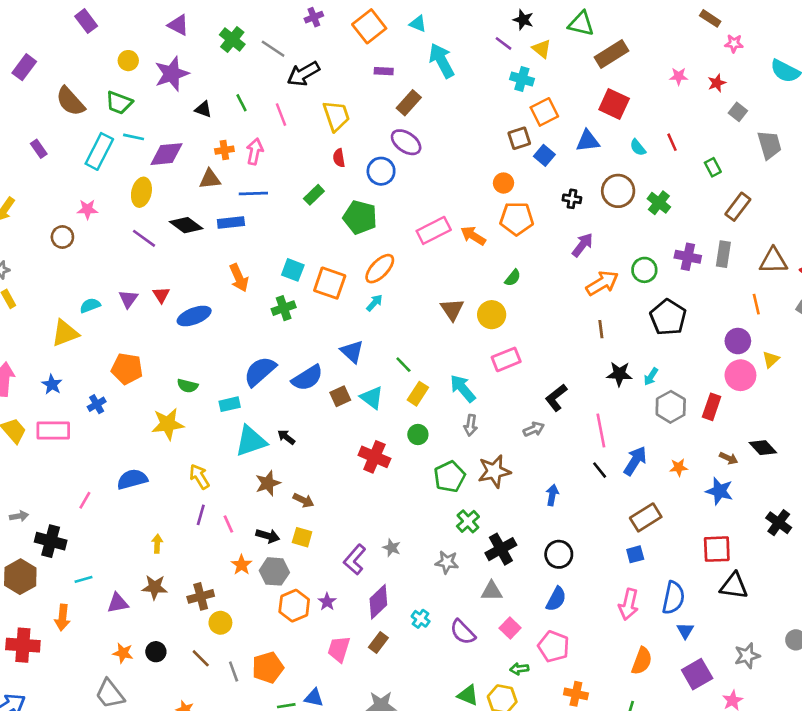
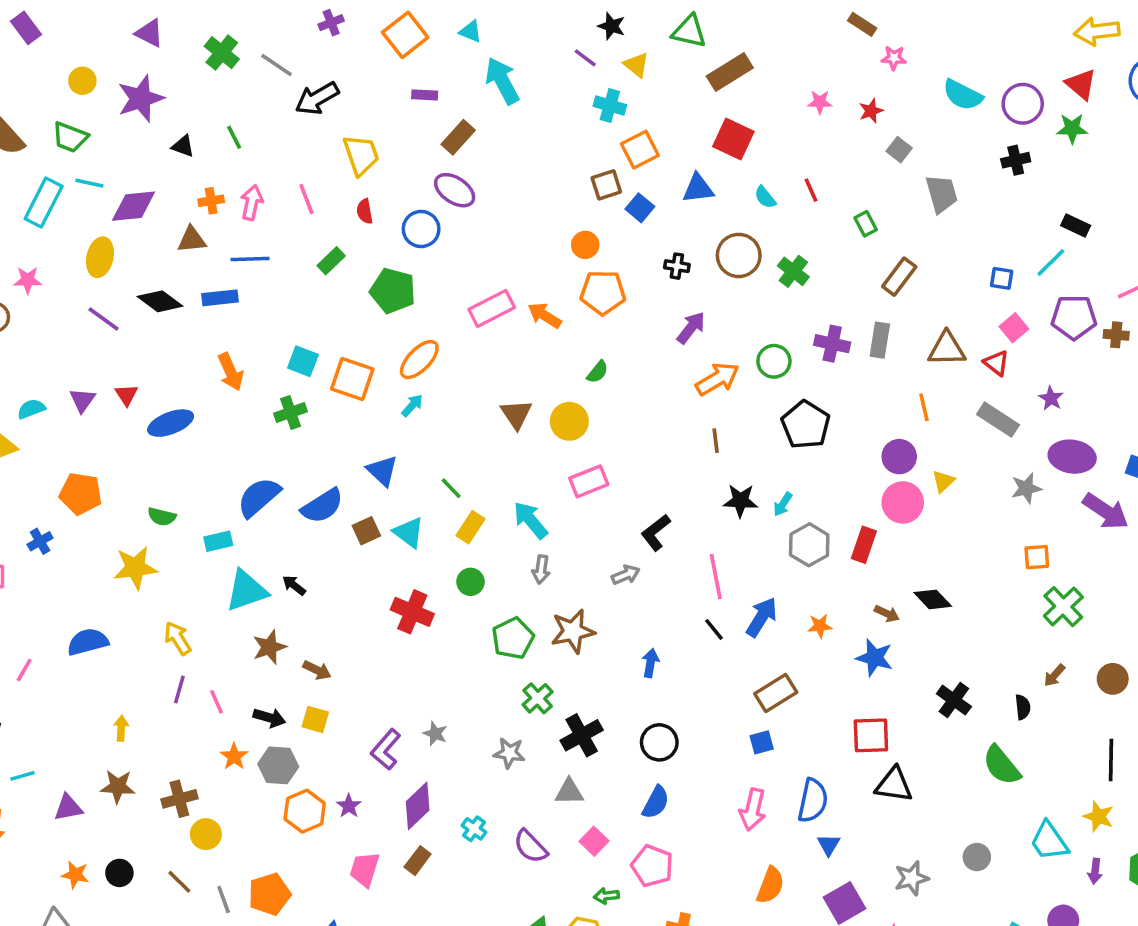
pink line: (281, 115) -> (306, 199), moved

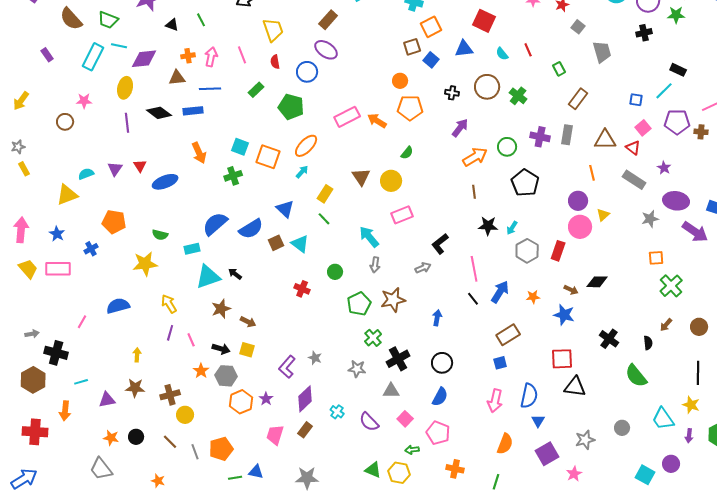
purple line: (104, 319) -> (127, 123), turned 48
yellow rectangle: (471, 527) -> (325, 194), moved
black diamond: (933, 599) -> (597, 282), turned -45
red cross: (412, 612) -> (302, 289), size x0.7

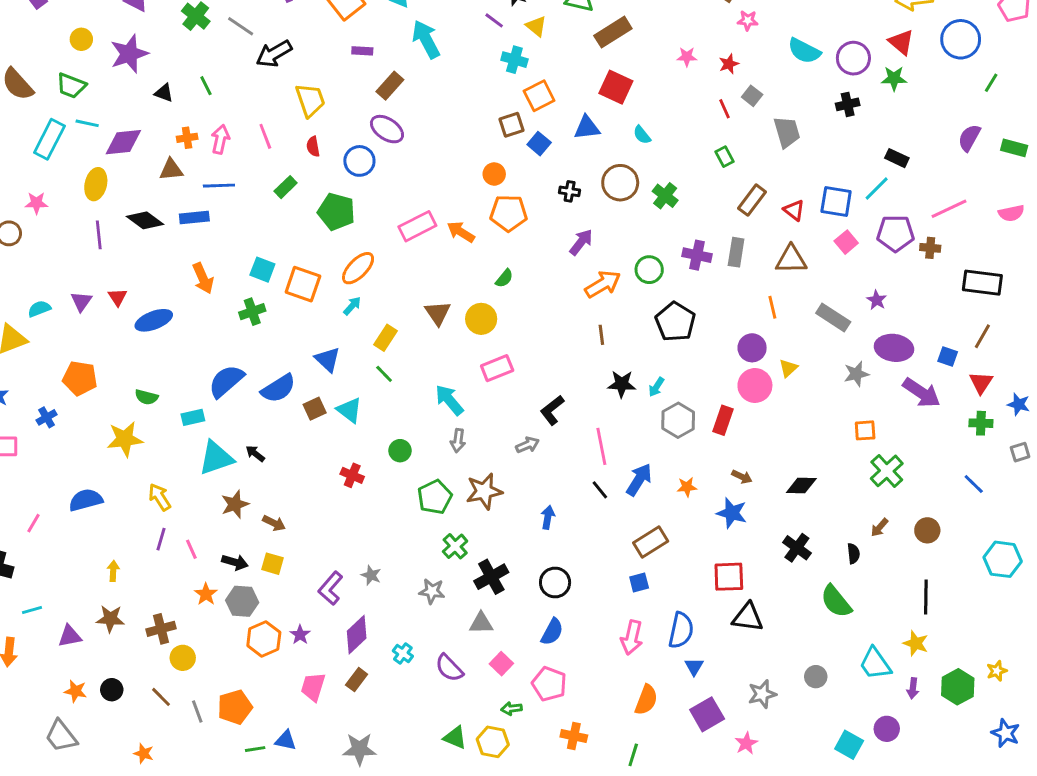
red line: (528, 50) -> (725, 109), moved
blue square: (636, 100) -> (836, 202), size x1.6
red triangle: (633, 148) -> (794, 210), moved
black diamond: (597, 282) -> (801, 485), moved

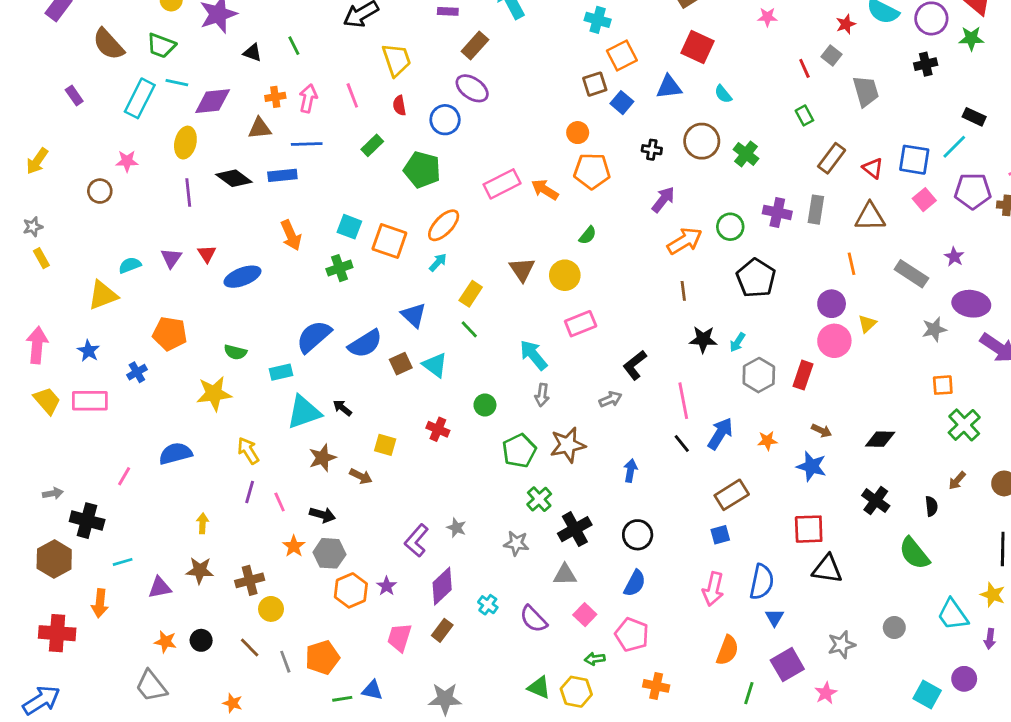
red star: (729, 64) -> (846, 24), moved
yellow square: (273, 564) -> (385, 445), moved
green line: (633, 755) -> (749, 693), moved

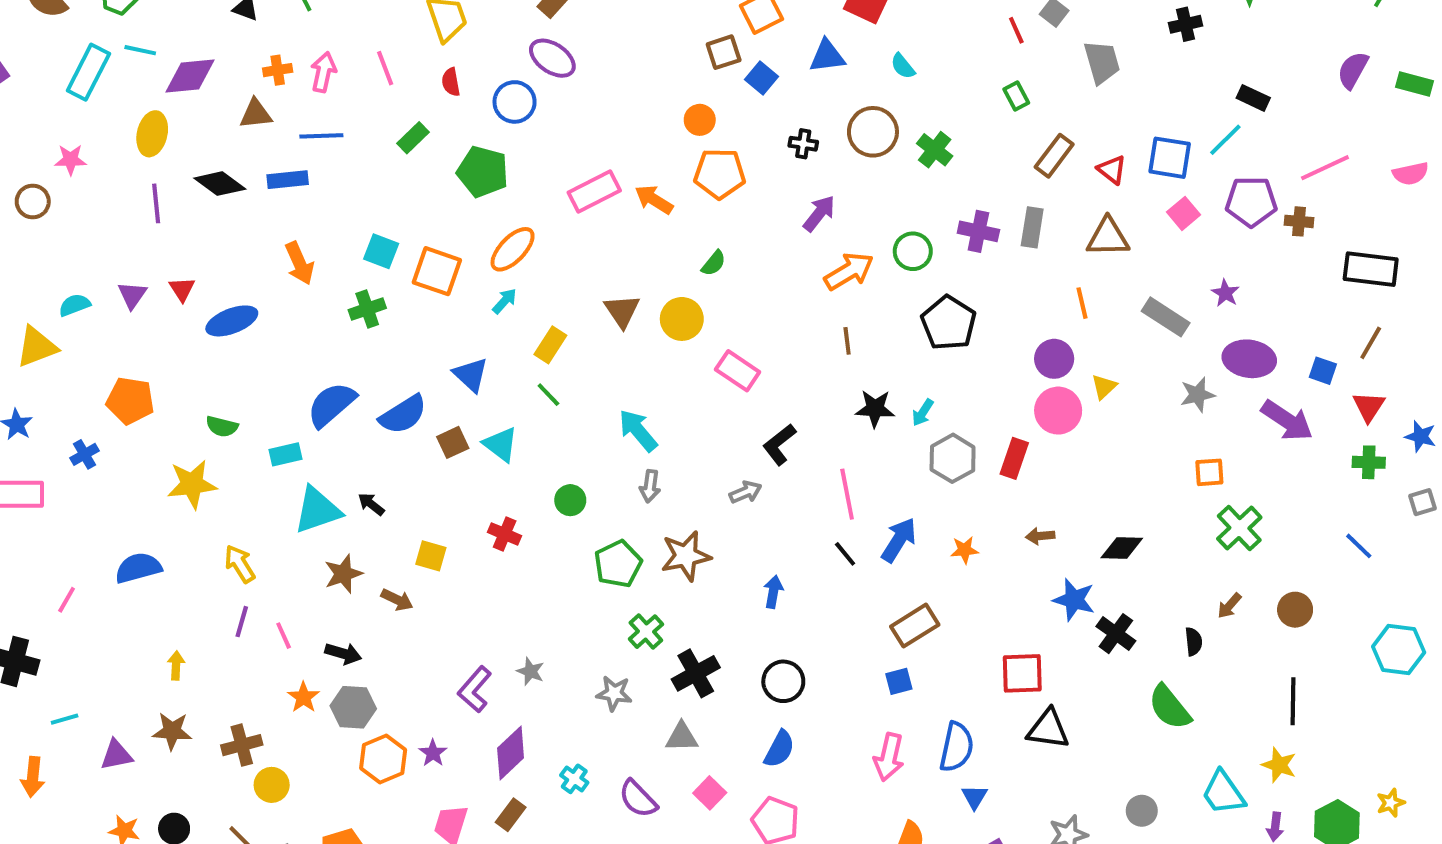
pink rectangle: (581, 324) -> (738, 371), moved, turned 56
brown arrow: (822, 431) -> (1040, 536), turned 150
blue star: (812, 466) -> (1074, 600), moved

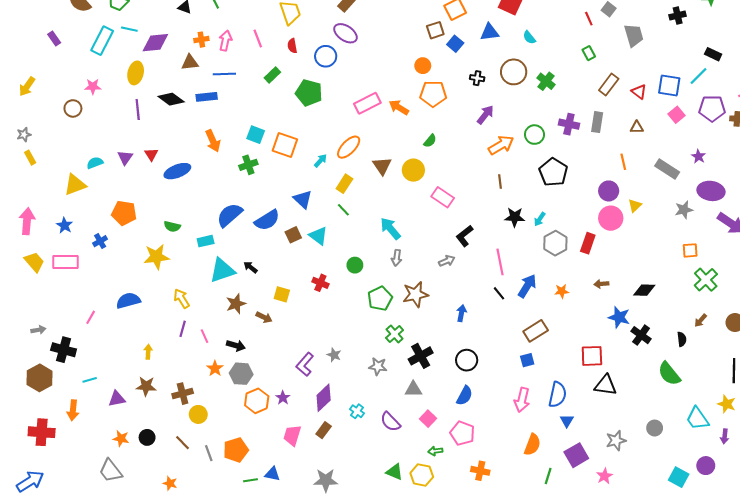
brown triangle: (1108, 237) -> (637, 127), size x0.6
orange ellipse: (513, 249) -> (349, 147), moved

